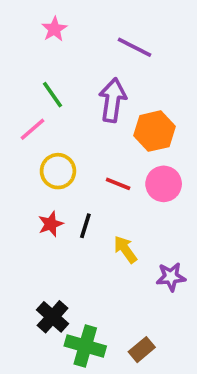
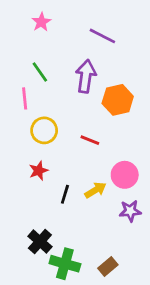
pink line: (32, 129) -> (25, 98), turned -55
pink circle: (164, 184) -> (125, 175), moved
black line: (85, 226) -> (65, 194), moved
yellow arrow: (125, 249) -> (95, 190), turned 95

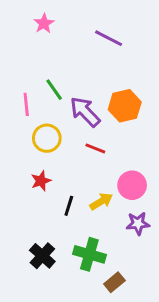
green line: (40, 72) -> (54, 90), moved
purple arrow: (86, 76) -> (85, 112), moved, turned -52
green cross: (65, 264) -> (89, 254), moved

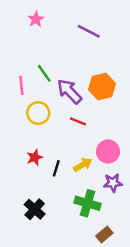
red star: (41, 181) -> (35, 158), moved
green cross: (89, 254) -> (88, 203), moved
brown rectangle: (114, 282) -> (104, 234), moved

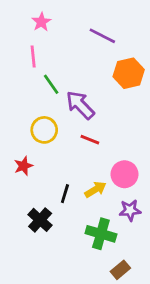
pink line: (21, 85) -> (33, 57), moved
orange hexagon: (102, 87) -> (129, 73), moved
red star: (35, 158) -> (23, 166), moved
black cross: (35, 209) -> (40, 220), moved

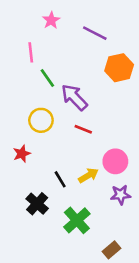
pink star: (41, 22) -> (51, 20), moved
black line: (65, 194) -> (60, 179), turned -48
green cross: (101, 234) -> (77, 220), moved, turned 32

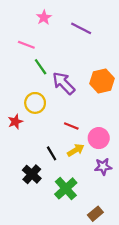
pink line: (31, 52) -> (26, 45), turned -63
orange hexagon: (119, 68) -> (102, 81), moved
red line: (83, 129) -> (71, 126), moved
red star: (22, 154) -> (15, 122), moved

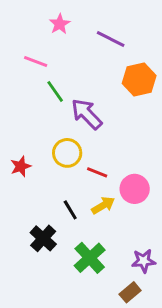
orange hexagon: (102, 81) -> (139, 79), moved
yellow circle: (35, 103) -> (67, 153), moved
purple star: (103, 167) -> (144, 261), moved

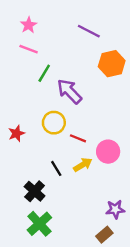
pink star: (60, 24) -> (29, 25), moved
green line: (55, 91) -> (44, 73), turned 66
green cross: (90, 258) -> (39, 224), moved

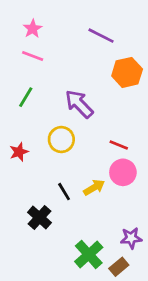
green line: (44, 73) -> (26, 97), moved
red line: (78, 138) -> (119, 145), moved
green cross: (39, 224) -> (89, 254), moved

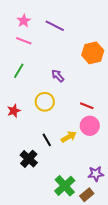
purple line: (101, 36) -> (55, 26), moved
purple arrow: (79, 104) -> (58, 76), size x0.6

